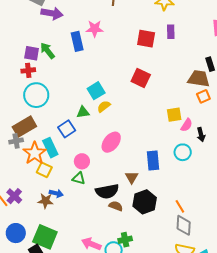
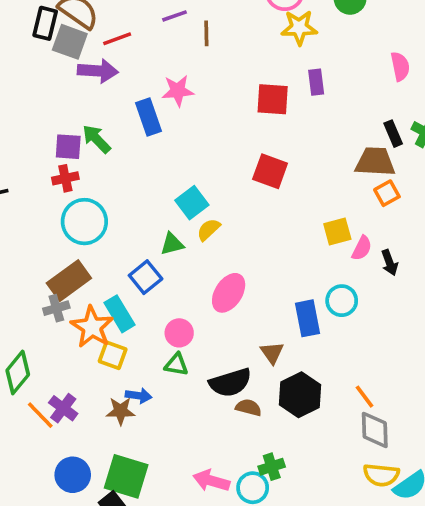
cyan circle: (183, 152) -> (342, 301), moved

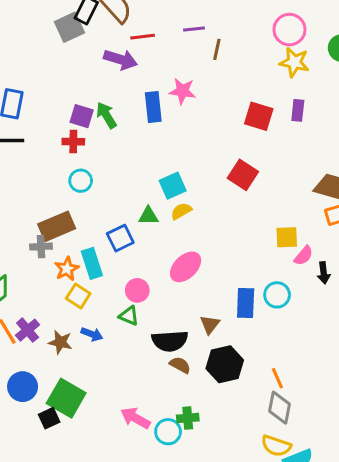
gray square: (70, 42) -> (69, 27), moved, turned 32
cyan circle: (84, 222) -> (81, 181), size x0.6
orange star: (92, 327) -> (67, 269), size x0.7
brown star: (121, 411) -> (60, 342), moved

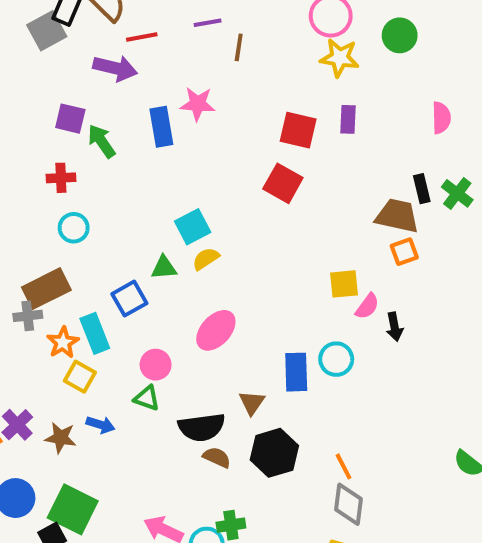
purple square: (82, 116) -> (70, 119), moved
red square: (243, 175) -> (283, 183), moved

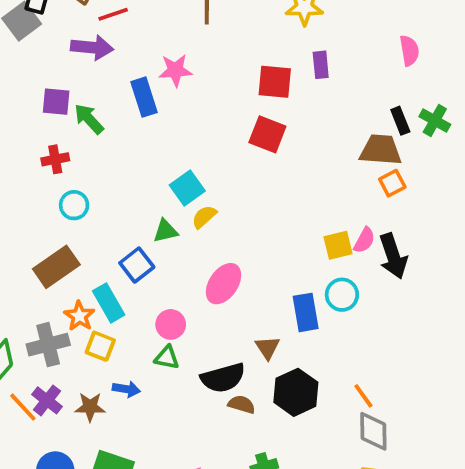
yellow square: (344, 284) -> (338, 245), moved
gray cross: (28, 316) -> (48, 345), moved, size x1.5
black arrow: (394, 327) -> (393, 256), size x1.6

